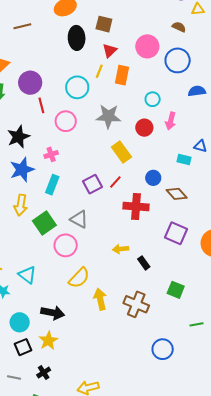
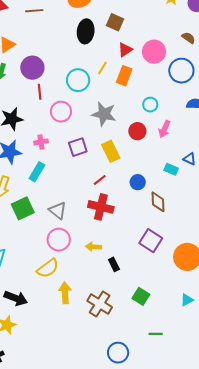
red triangle: (110, 51) -> (125, 50), moved
purple square: (93, 184) -> (78, 147), moved
brown diamond: (177, 194) -> (158, 202), turned 30
red cross: (136, 206) -> (101, 207), moved
pink circle: (66, 245) -> (59, 240), moved

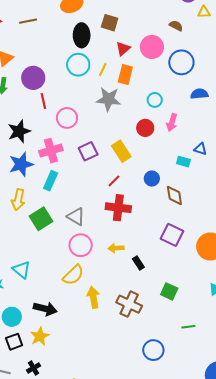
brown semicircle: (188, 38) -> (176, 26), moved
cyan circle: (78, 80) -> (78, 65), moved
gray star: (104, 114) -> (108, 99), moved
pink cross: (41, 142) -> (51, 151), size x1.6

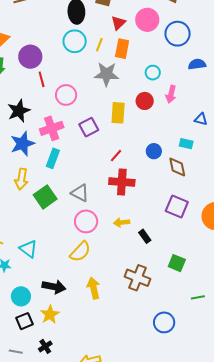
yellow rectangle: (121, 151) -> (118, 113), moved, turned 40
cyan rectangle: (183, 162) -> (186, 144), moved
yellow arrow: (93, 297) -> (94, 288), moved

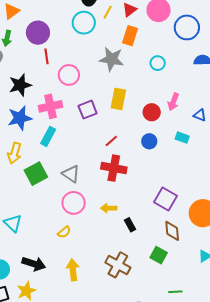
yellow line: (99, 45) -> (108, 12), moved
pink arrow: (171, 94) -> (173, 102), moved
red circle: (145, 101) -> (152, 112), moved
brown diamond: (177, 167) -> (172, 231), moved
yellow semicircle: (80, 252) -> (64, 232), size x0.6

